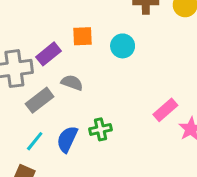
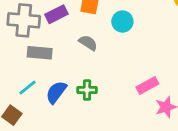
gray semicircle: (72, 83) -> (88, 43), moved
gray rectangle: (40, 100) -> (40, 53), turned 30

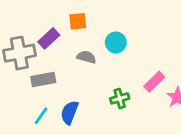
cyan circle: (122, 22) -> (116, 42), moved
green cross: (87, 90) -> (120, 98), moved

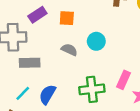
purple rectangle: (49, 38) -> (37, 15), moved
pink rectangle: (154, 82) -> (124, 80), turned -30
green cross: (120, 98) -> (92, 89), size x1.5

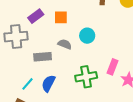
gray rectangle: (30, 63) -> (43, 57), moved

